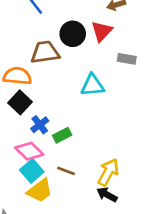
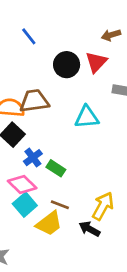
brown trapezoid: (45, 52) -> (34, 101), moved
green rectangle: (62, 135) -> (56, 168), turned 60
yellow trapezoid: (40, 191) -> (49, 224), moved
black arrow: (107, 195) -> (89, 229), moved

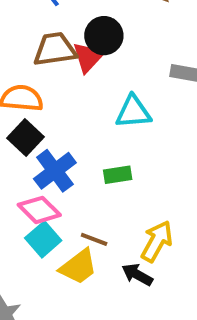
red triangle: (96, 62) -> (88, 57), moved
brown trapezoid: (34, 101) -> (55, 49), moved
blue cross: (33, 158) -> (55, 171), size x1.5
green rectangle: (56, 168) -> (118, 175), moved, turned -42

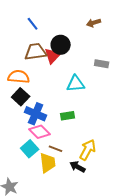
blue cross: (55, 171) -> (36, 114), turned -30
pink diamond: (39, 210) -> (40, 132), moved
yellow trapezoid: (78, 267) -> (48, 163), turned -60

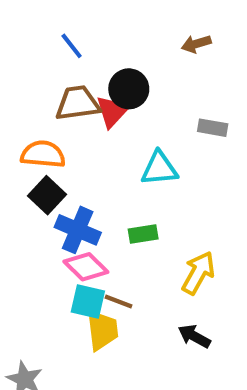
cyan square: (30, 149) -> (88, 301), moved, turned -36
yellow arrow: (88, 150) -> (198, 273), moved
black arrow: (78, 167) -> (194, 336), moved

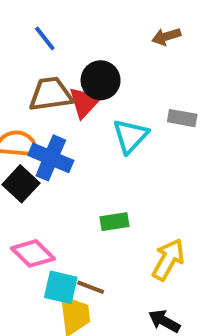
cyan triangle: (159, 169) -> (130, 136), moved, turned -42
blue cross: (78, 230) -> (51, 158), moved
pink diamond: (86, 267) -> (33, 253), moved

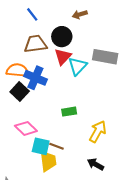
brown arrow: (166, 36) -> (80, 14), moved
red triangle: (85, 102) -> (63, 57), moved
gray rectangle: (182, 118) -> (105, 57), size x1.6

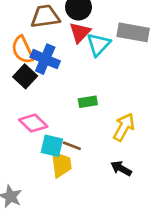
orange semicircle: (17, 70) -> (22, 50), turned -120

